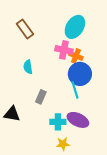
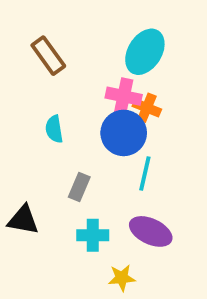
blue circle: (80, 74) -> (124, 133), moved
cyan line: (75, 90) -> (145, 173), turned 30
cyan cross: (58, 122) -> (93, 235), moved

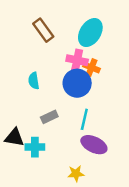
brown rectangle: (48, 56) -> (43, 30), moved
cyan line: (145, 173) -> (84, 119), moved
gray rectangle: (79, 187) -> (49, 117), turned 42
cyan cross: (93, 235) -> (35, 147), moved

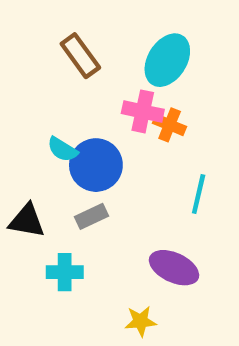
cyan semicircle: (34, 81) -> (62, 149), turned -49
blue circle: (77, 83) -> (96, 165), moved
cyan line: (84, 119) -> (199, 194), moved
black triangle: (14, 137) -> (27, 221), moved

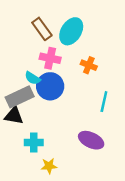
cyan ellipse: (167, 60) -> (71, 31), moved
pink cross: (143, 111) -> (50, 58), moved
gray rectangle: (91, 216) -> (20, 97), moved, size x1.6
yellow star: (141, 321) -> (49, 166), moved

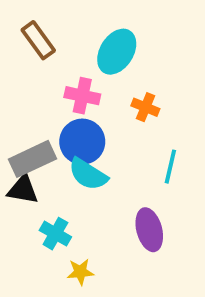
brown rectangle: (42, 29) -> (38, 40), moved
cyan semicircle: (33, 78) -> (88, 174), moved, size x1.5
purple ellipse: (91, 140) -> (149, 230), turned 50
cyan cross: (34, 143) -> (55, 234), turned 30

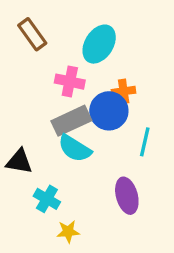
orange cross: (145, 107) -> (124, 91), turned -30
blue circle: (82, 142) -> (109, 111), moved
gray rectangle: (32, 159) -> (71, 121), moved

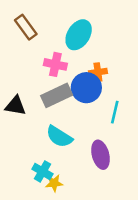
cyan semicircle: (75, 148) -> (59, 137), moved
black triangle: (19, 161) -> (15, 106), moved
cyan cross: (47, 199) -> (42, 171), moved

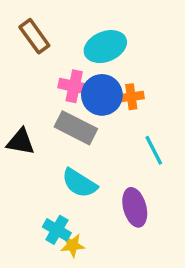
cyan ellipse: (79, 35) -> (105, 47), turned 36
blue circle: (86, 88) -> (102, 95), moved
gray rectangle: (57, 95) -> (76, 128), turned 52
cyan line: (115, 112) -> (154, 150), turned -40

